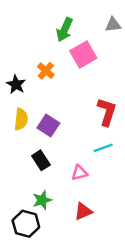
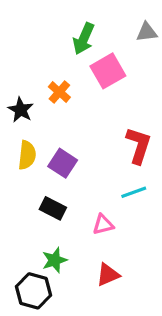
black rectangle: (41, 160) -> (53, 208), turned -30

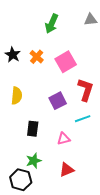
pink square: (108, 71) -> (66, 62), moved
black star: (21, 110) -> (13, 55), moved
purple square: (63, 163) -> (58, 101), moved, turned 30
black rectangle: (53, 208) -> (33, 129), turned 70

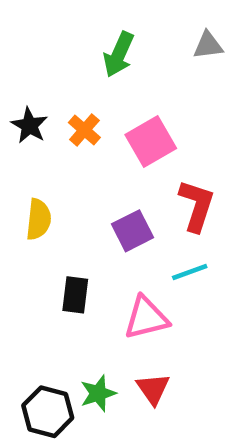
pink triangle: (64, 139) -> (146, 318), size x1.5
green star: (34, 161) -> (98, 393), moved
red triangle: (67, 170) -> (153, 389), turned -42

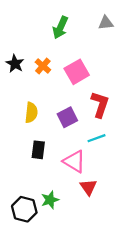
yellow semicircle: (39, 219) -> (31, 113), moved
pink triangle: (146, 318) -> (74, 161), turned 45
red triangle: (153, 389) -> (88, 187), moved

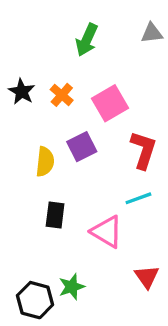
purple square: (67, 117) -> (82, 147), moved
red triangle: (88, 187) -> (147, 277), moved

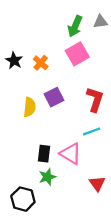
green arrow: (87, 40) -> (75, 26), moved
pink square: (110, 103) -> (77, 54), moved
black rectangle: (55, 215) -> (44, 154), moved
green star: (72, 287) -> (47, 177), moved

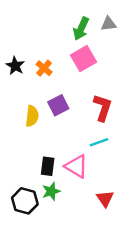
black hexagon: (23, 199) -> (25, 201), moved

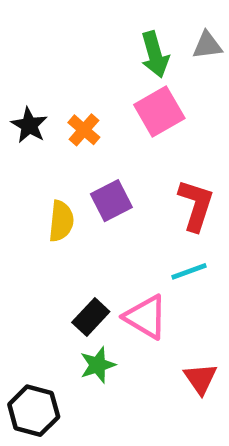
green arrow: (81, 29) -> (155, 54), turned -40
black rectangle: (48, 166) -> (91, 317), turned 36
black hexagon: (25, 201) -> (34, 411), moved

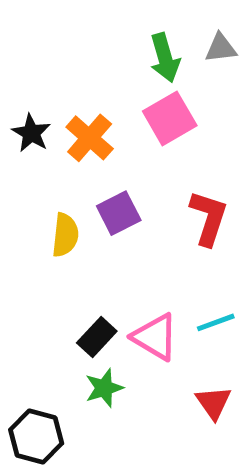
orange cross: (84, 130) -> (90, 138), size x1.4
cyan line: (189, 271) -> (216, 322), moved

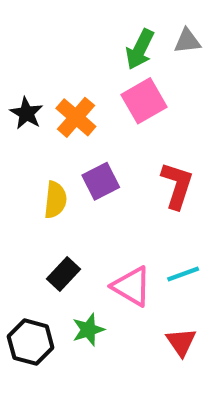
green arrow: (165, 58) -> (140, 49), turned 42
black rectangle: (97, 337) -> (64, 274), moved
black hexagon: (36, 437) -> (31, 342), moved

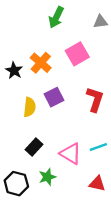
green arrow: (140, 49) -> (56, 17), moved
black star: (26, 113) -> (14, 71), moved
red triangle: (181, 342) -> (97, 184), turned -42

